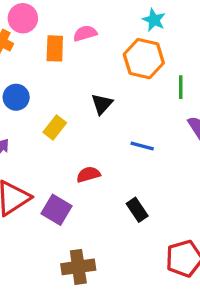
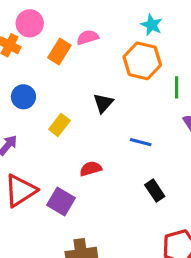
orange rectangle: (55, 48) -> (59, 51), turned 30
black rectangle: (137, 210) -> (155, 191), moved

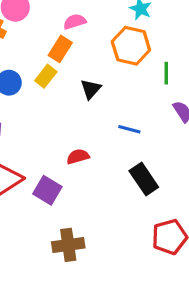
orange rectangle: (59, 51) -> (60, 49), moved
yellow rectangle: (59, 125) -> (46, 76), moved
black rectangle: (155, 191) -> (144, 179), size x1.4

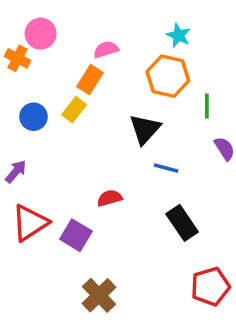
black triangle: (91, 89) -> (145, 129), moved, size x1.4
brown cross: (68, 245) -> (99, 295), turned -36

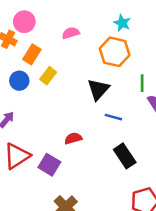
orange rectangle: (90, 80) -> (32, 54), moved
green line: (207, 106) -> (142, 83), moved

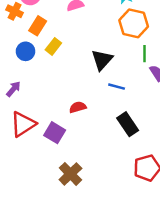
orange hexagon: (115, 52) -> (134, 23), moved

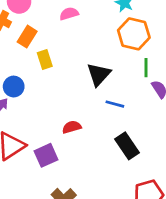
yellow rectangle: (53, 46) -> (45, 60), turned -56
blue circle: (26, 51) -> (14, 87), moved
purple square: (55, 133) -> (46, 155), turned 35

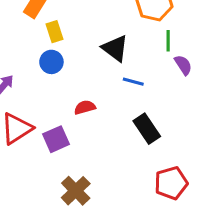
black triangle: (99, 74) -> (115, 48), turned -35
blue circle: (14, 87) -> (51, 62), moved

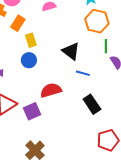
red semicircle: (85, 107) -> (51, 90), size x1.5
brown cross: (76, 191) -> (35, 150), moved

